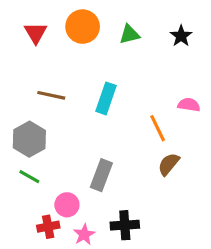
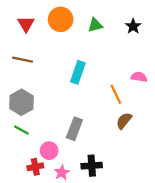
brown line: (51, 95) -> (23, 60), moved

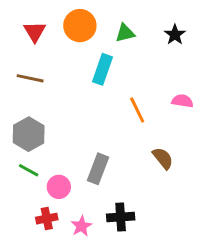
cyan rectangle: (78, 72) -> (103, 69), moved
orange line: (116, 94) -> (137, 110), moved
brown semicircle: (124, 121) -> (163, 158), turned 102
pink circle: (49, 151) -> (59, 187), moved

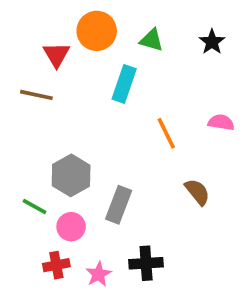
red triangle: (35, 32) -> (56, 55), moved
green triangle: (125, 33) -> (152, 40), turned 30
gray hexagon: (29, 134) -> (71, 175), moved

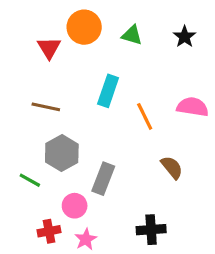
cyan rectangle: (124, 84) -> (108, 91), moved
brown line: (36, 95) -> (46, 107), moved
pink semicircle: (221, 122) -> (193, 107), size x1.4
pink circle: (71, 227) -> (75, 206), moved
black cross: (146, 263) -> (151, 230), moved

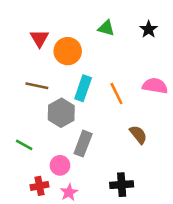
orange circle: (84, 27) -> (68, 51), moved
cyan rectangle: (108, 91) -> (83, 88), moved
gray hexagon: (62, 153) -> (61, 113), moved

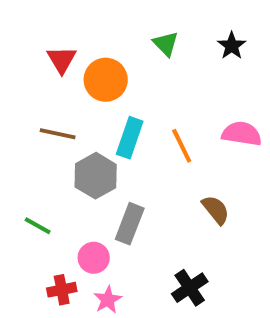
green triangle: (106, 28) -> (166, 44), turned 30
black cross: (122, 185) -> (190, 288), turned -30

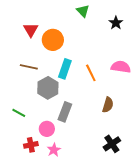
green triangle: (166, 44) -> (83, 11), moved
brown semicircle: (216, 210) -> (108, 105), turned 56
black cross: (190, 288) -> (112, 144), moved

